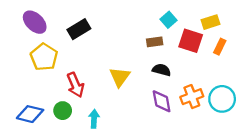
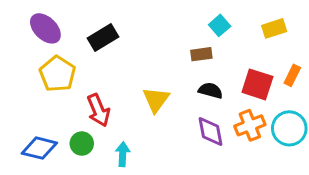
red square: (191, 41) -> (257, 84), moved
orange rectangle: (220, 47) -> (292, 75), moved

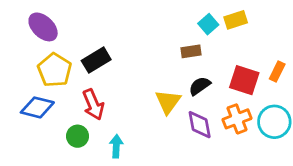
yellow rectangle: (274, 28) -> (236, 20), moved
black rectangle: (103, 38) -> (96, 60), moved
black semicircle: (211, 91) -> (200, 86), turned -50
yellow triangle: (156, 100) -> (168, 102), moved
blue diamond: (39, 148) -> (37, 107), moved

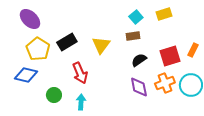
cyan square: (208, 24) -> (136, 17), moved
red square: (244, 80) -> (170, 56), turned -35
yellow triangle: (168, 102) -> (101, 45), moved
red arrow: (93, 105) -> (80, 73), moved

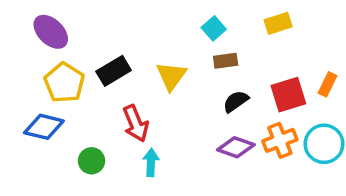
cyan square: (136, 17) -> (214, 28), moved
purple diamond: (139, 87) -> (236, 147), turned -60
cyan arrow: (81, 102) -> (151, 162), moved

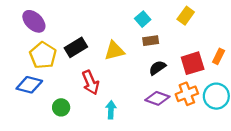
yellow rectangle: (278, 23) -> (186, 16), turned -36
yellow triangle: (171, 76) -> (114, 51), turned 40
cyan arrow: (151, 162) -> (111, 110), moved

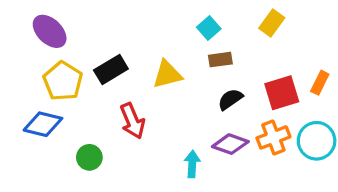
cyan arrow: (111, 110) -> (192, 164), moved

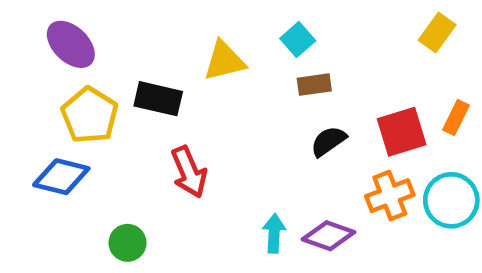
yellow rectangle: (272, 23) -> (437, 33), moved
black rectangle: (111, 69) -> (158, 99), turned 44
yellow triangle: (167, 74) -> (224, 61), moved
purple diamond: (230, 144) -> (328, 236), moved
green circle: (89, 157) -> (128, 243), moved

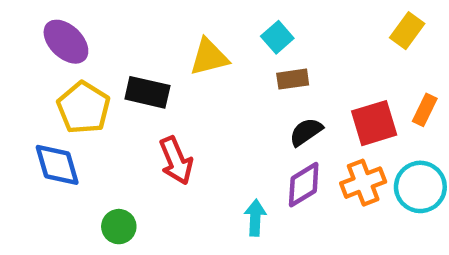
blue diamond: (61, 177) -> (57, 165), turned 60
purple diamond: (328, 236) -> (304, 185), moved, turned -51

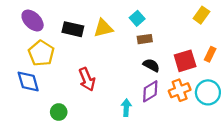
black rectangle: (147, 92) -> (73, 29), moved
black semicircle: (306, 132) -> (151, 65), turned 63

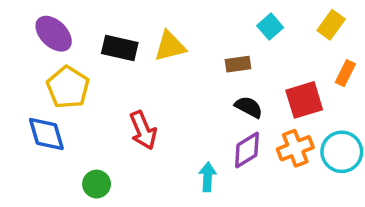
cyan square: (137, 18) -> (270, 27), moved
orange rectangle: (210, 54) -> (345, 73), moved

